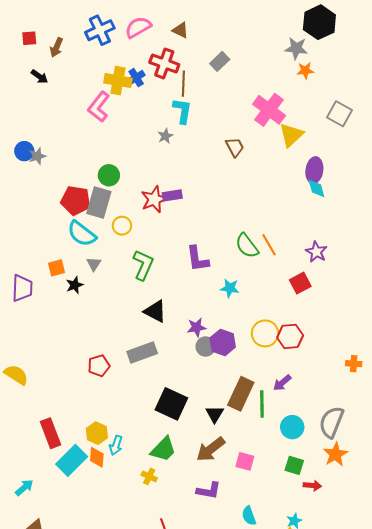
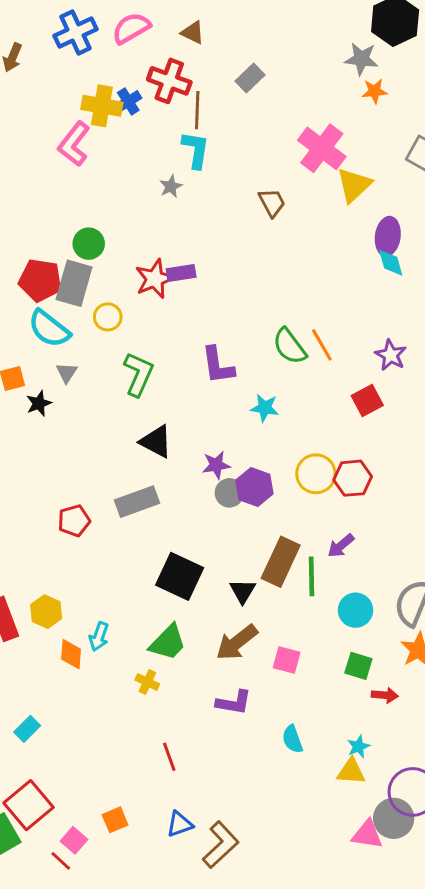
yellow hexagon: (97, 433) -> (46, 612), moved
cyan rectangle: (72, 460) -> (27, 729), moved, size x0.6

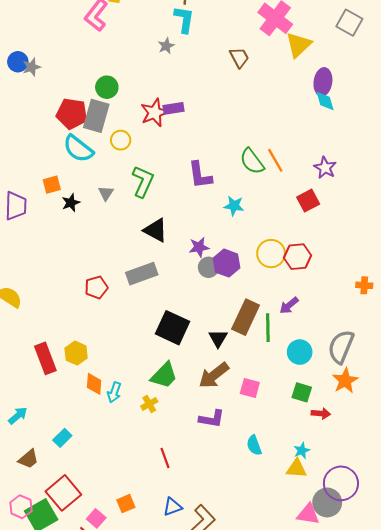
gray triangle: (67, 373) -> (106, 193), moved
cyan arrow: (99, 637) -> (114, 392), moved
yellow cross: (147, 682) -> (149, 404), turned 35

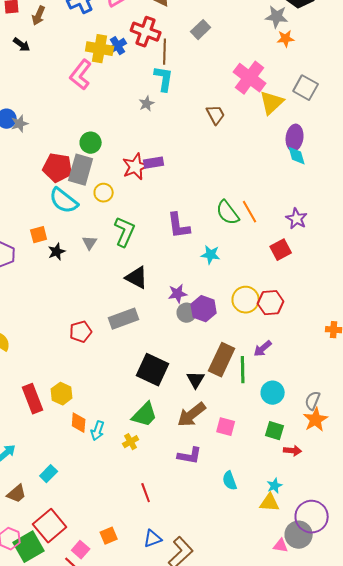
gray square: (349, 23) -> (306, 88), moved
gray semicircle: (341, 347) -> (313, 401), moved, size x0.6
pink triangle: (308, 514) -> (281, 546), size x0.7

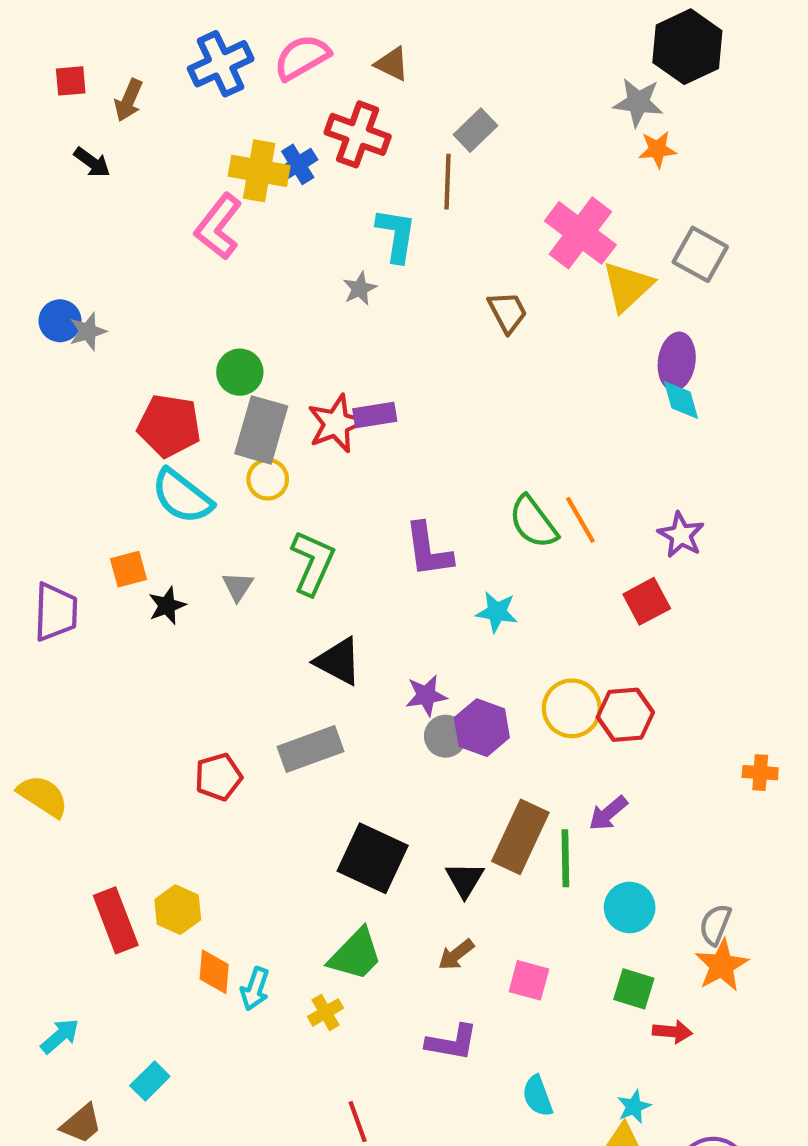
brown line: (165, 52) -> (448, 182), moved
gray rectangle: (81, 170) -> (261, 430), moved
brown arrow: (192, 415) -> (456, 955), size x0.6

